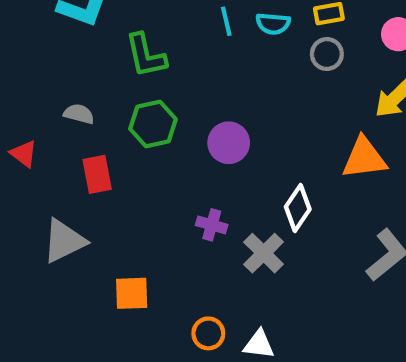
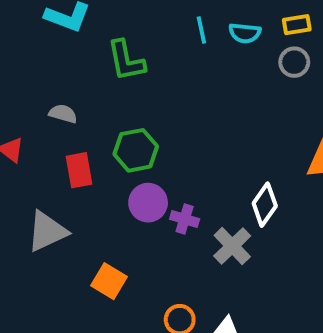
green hexagon: (153, 124) -> (136, 150), moved
purple circle: (229, 143) -> (148, 203), moved
orange square: (132, 293) -> (109, 281), turned 32

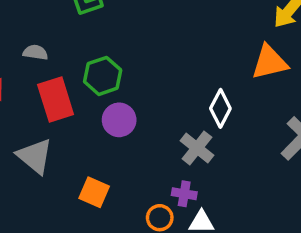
red rectangle: (79, 170) -> (56, 100), size x1.4
purple cross: (185, 219) -> (184, 194), moved
gray triangle: (47, 231) -> (35, 156), turned -48

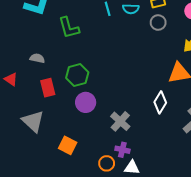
red rectangle: (56, 100) -> (48, 88), size x0.7
white diamond: (220, 108) -> (160, 102), moved
gray cross: (197, 148) -> (120, 121), moved

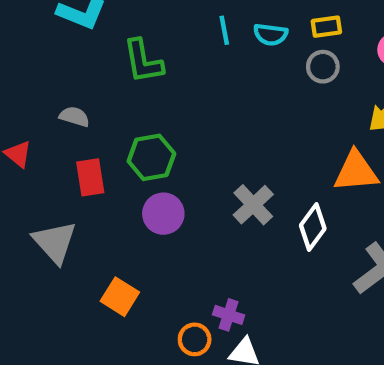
gray cross: (120, 121) -> (253, 205), moved

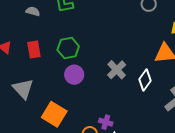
gray semicircle: (74, 117) -> (33, 11), moved
red rectangle: (90, 177) -> (34, 50), moved
orange square: (120, 297) -> (54, 114), size x1.4

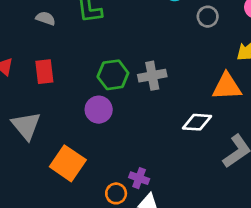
green hexagon: (68, 48) -> (113, 75), moved
gray cross: (117, 70) -> (152, 76), moved, turned 30
white diamond: (145, 80) -> (197, 122), turned 55

